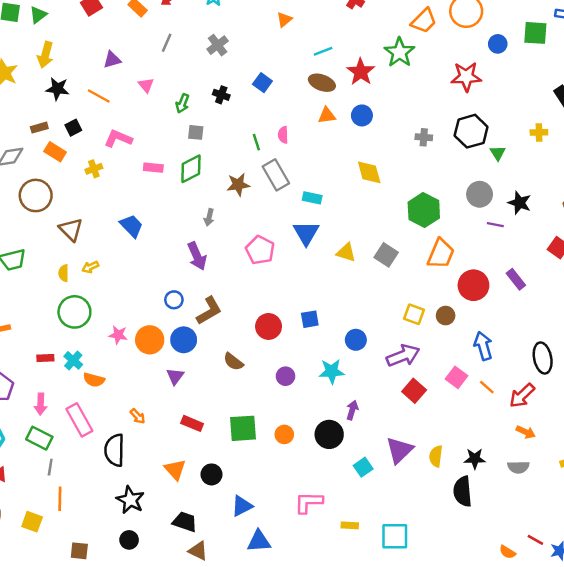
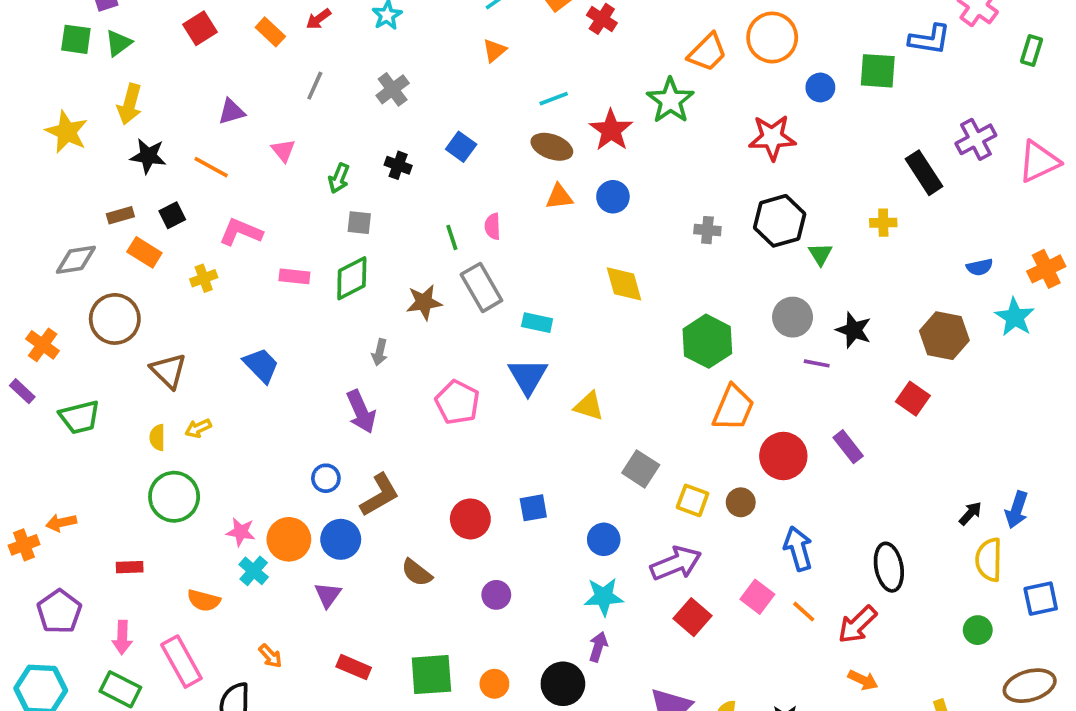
gray square: (386, 255) -> (641, 469), moved
cyan cross: (73, 360) -> (254, 571), moved
cyan star: (332, 371) -> (604, 597), moved

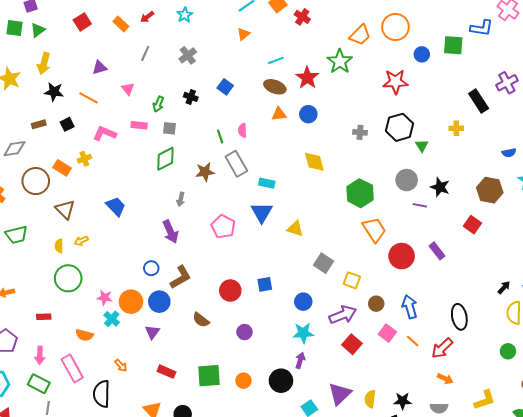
orange rectangle: (144, 252) -> (62, 168), moved
pink rectangle: (294, 276) -> (139, 125), moved
orange trapezoid: (733, 408) -> (374, 230), turned -56
brown circle: (741, 502) -> (376, 304), moved

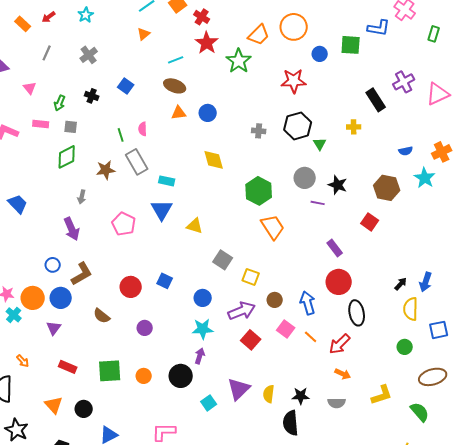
red star: (307, 78) -> (207, 43), moved
red circle: (402, 256) -> (339, 282), moved
blue square: (265, 284) -> (165, 281), turned 35

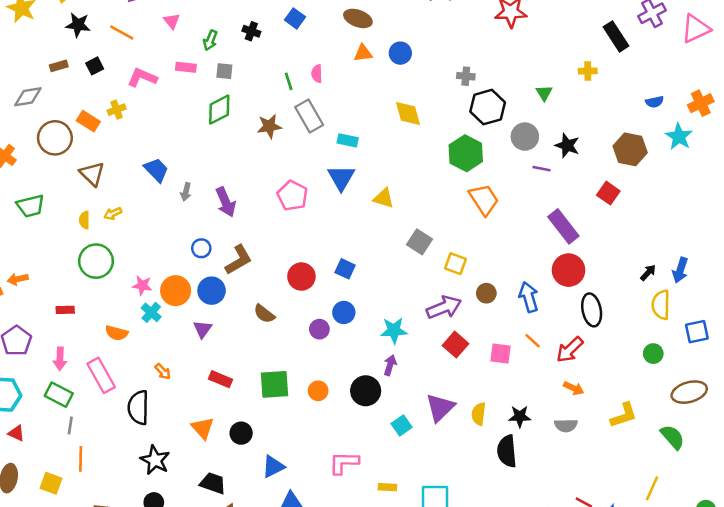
black hexagon: (298, 126) -> (488, 107), moved
gray arrow: (82, 197) -> (186, 192), moved
purple rectangle: (335, 248) -> (563, 226), size x1.5
blue circle: (203, 298) -> (344, 312), moved
pink square: (286, 329) -> (500, 354), moved, turned -30

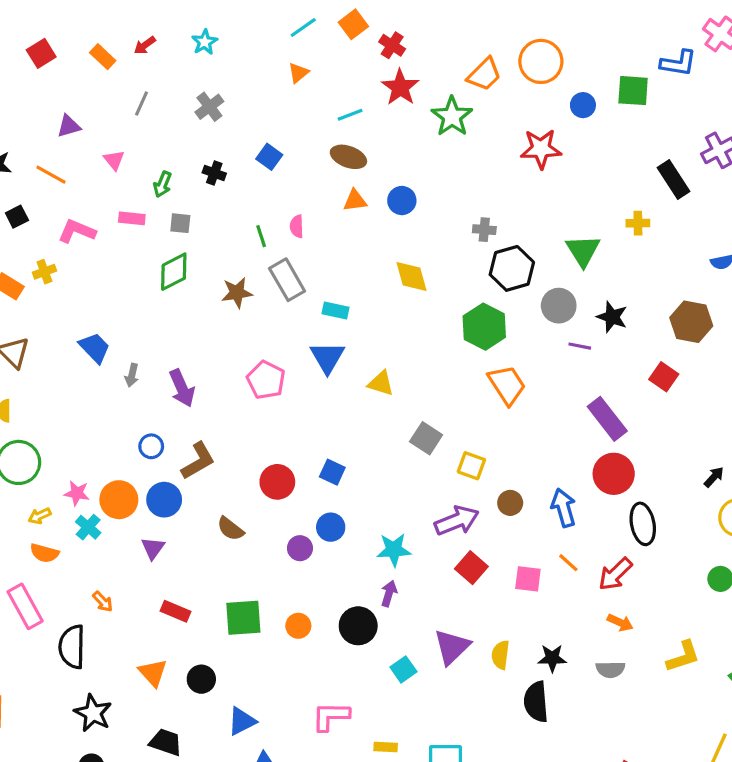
green triangle: (544, 93) -> (583, 251), size x1.6
yellow arrow: (113, 214) -> (40, 516), moved

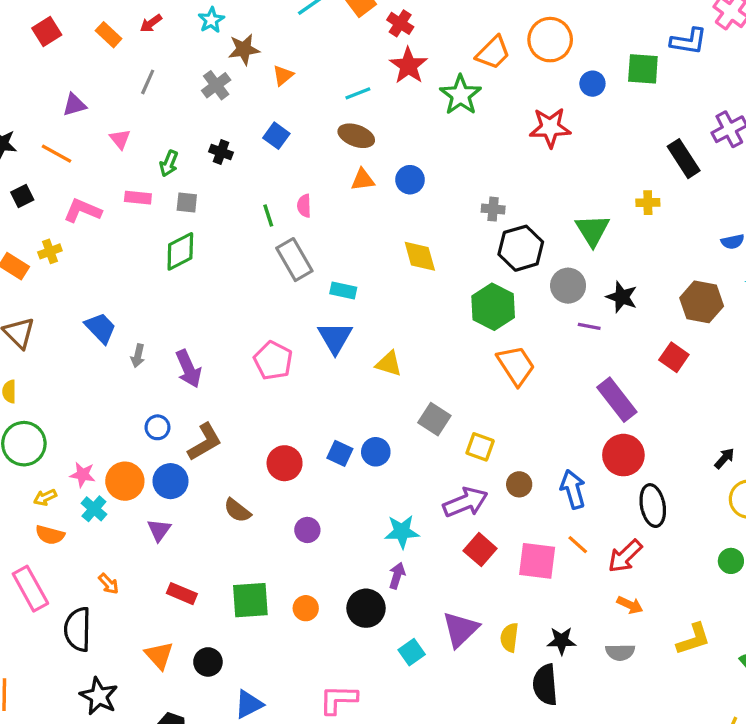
orange triangle: (298, 73) -> (283, 75), moved
brown star: (237, 293) -> (244, 49), moved
blue circle: (331, 527) -> (376, 452), moved
pink square: (528, 579) -> (537, 561), size x1.4

